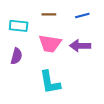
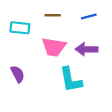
purple semicircle: (16, 56) -> (18, 74), moved, turned -42
cyan L-shape: (50, 82) -> (71, 80), moved

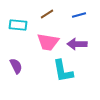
brown line: (53, 15) -> (47, 14), turned -32

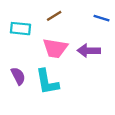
blue line: (79, 15) -> (101, 18), moved, turned 32
cyan L-shape: (63, 71) -> (47, 82), moved

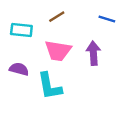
purple arrow: (89, 51) -> (93, 53), turned 85
purple semicircle: (18, 76) -> (19, 69), moved, turned -48

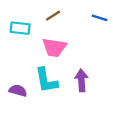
purple arrow: (93, 53) -> (81, 80), moved
purple semicircle: (19, 69) -> (18, 91), moved

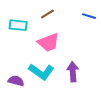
pink trapezoid: (54, 47) -> (48, 42), turned -30
cyan L-shape: (46, 80) -> (41, 72), turned -45

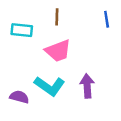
brown line: (47, 14) -> (57, 17), turned -56
blue line: (89, 16) -> (107, 19), turned 64

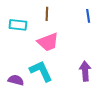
cyan L-shape: (50, 86) -> (41, 71), turned -150
purple arrow: (87, 86) -> (85, 71), moved

